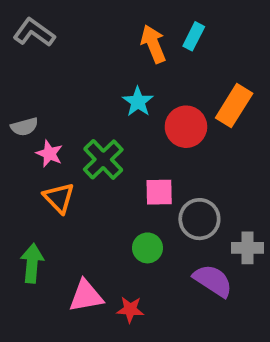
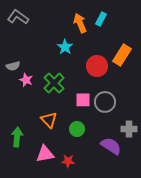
cyan star: (138, 102) -> (65, 47), moved
orange triangle: (59, 198) -> (49, 120), moved
gray circle: (199, 219) -> (105, 102), moved

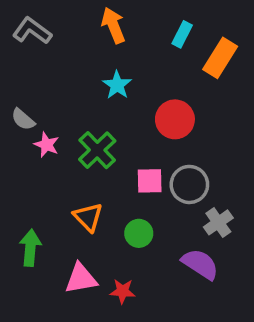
orange arrow: (80, 23) -> (113, 25), moved
orange rectangle: (122, 55) -> (220, 58), moved
gray semicircle: (13, 66) -> (23, 119), turned 56
gray cross: (129, 129) -> (218, 222), moved, turned -35

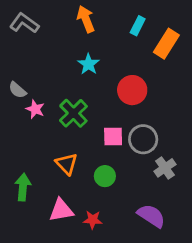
purple semicircle: (200, 264) -> (151, 216), moved

